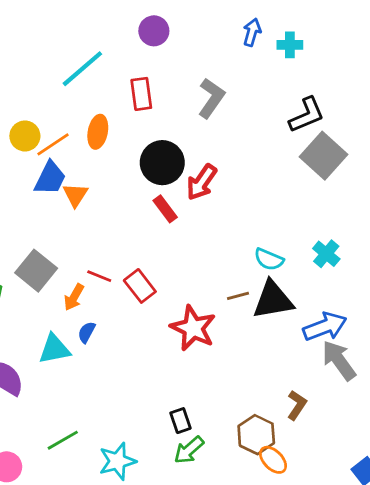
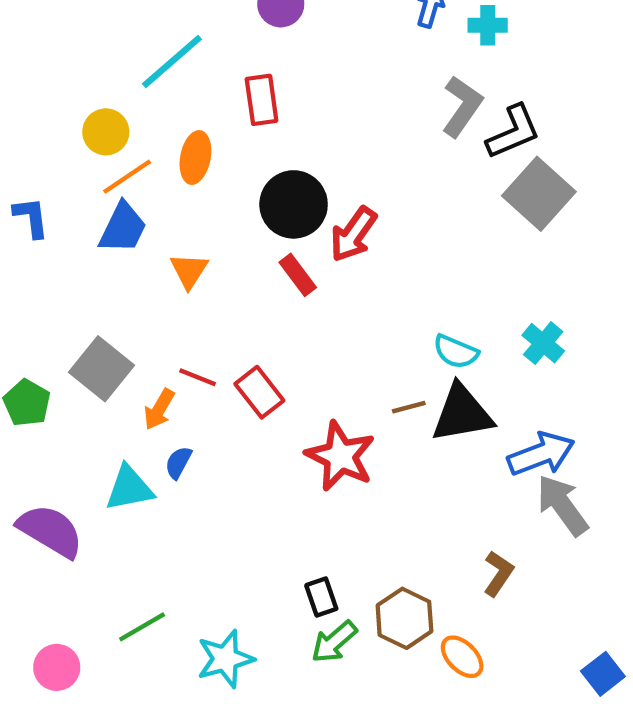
gray L-shape: (211, 98) -> (462, 106), moved
yellow circle: (25, 136) -> (106, 132), moved
orange triangle: (75, 195) -> (189, 271), moved
brown hexagon: (256, 435) -> (404, 618), moved

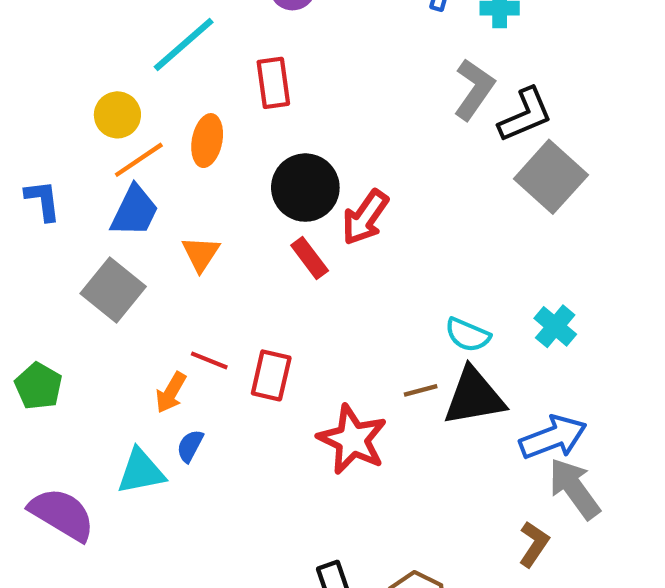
gray square: (102, 369) -> (113, 290), moved
red rectangle: (259, 392) -> (271, 375), turned 51
brown L-shape: (498, 574) -> (534, 544), moved

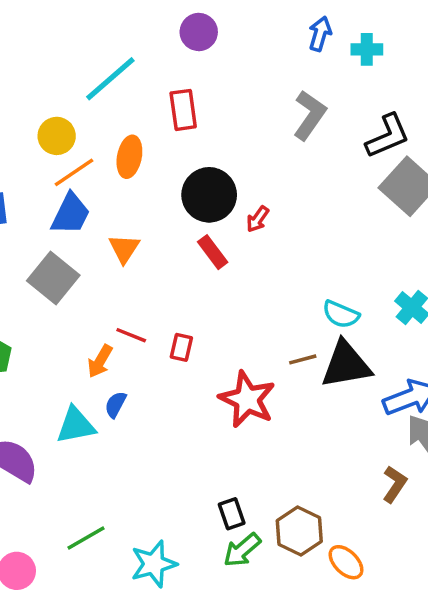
gray L-shape: (474, 89) -> (310, 115), moved
red arrow: (365, 217) -> (258, 219), size x0.6
red rectangle: (271, 375) -> (181, 347), size x0.7

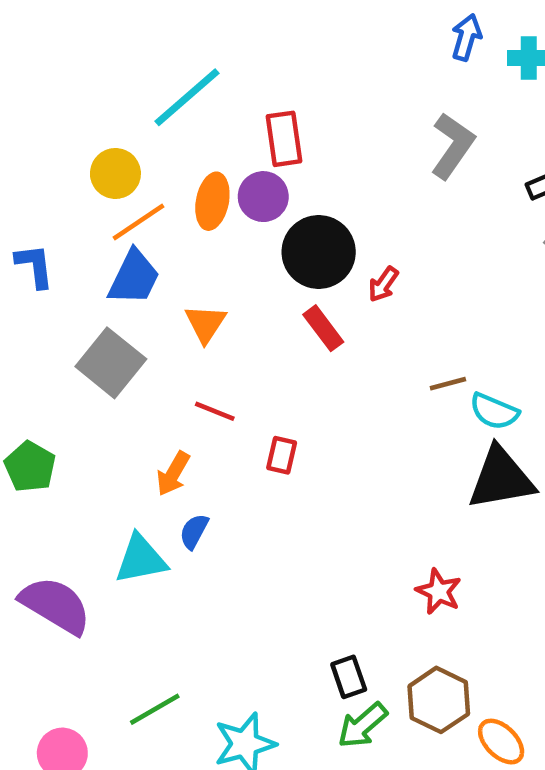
purple circle: (199, 32) -> (263, 197), moved
red line: (131, 335) -> (215, 411), moved
brown line: (303, 359) -> (448, 384), moved
red star: (247, 399) -> (439, 591), moved, size x0.6

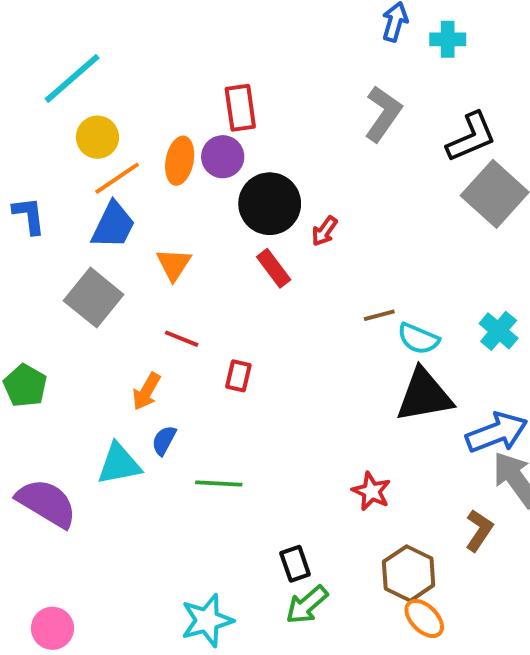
cyan line: (187, 97) -> (72, 78), moved
brown hexagon: (439, 700) -> (409, 573), moved
green line: (155, 709) -> (219, 483), moved, turned 33

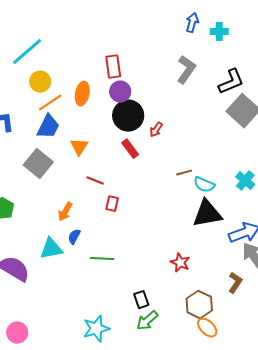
purple circle: (223, 157) -> (120, 92), moved
red line: (182, 339) -> (95, 181), moved

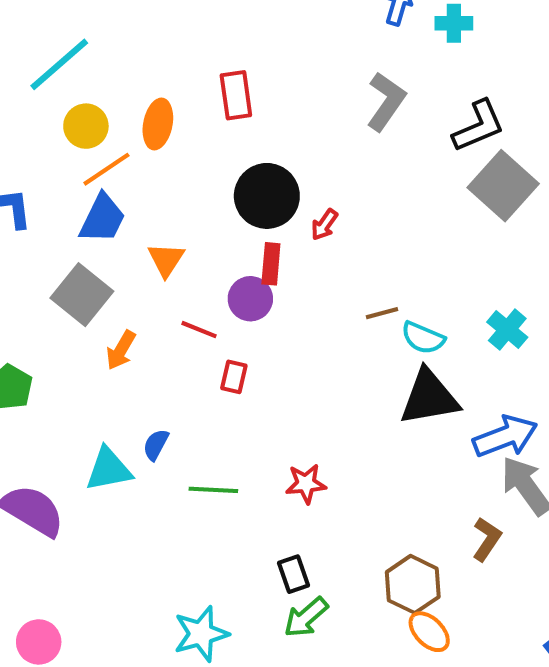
purple circle: (120, 92) -> (250, 299), moved
orange ellipse: (82, 94) -> (158, 124), moved
red rectangle: (130, 149) -> (271, 264), turned 42
orange arrow: (65, 212) -> (121, 350), moved
red star: (180, 263) -> (306, 484), moved, turned -30

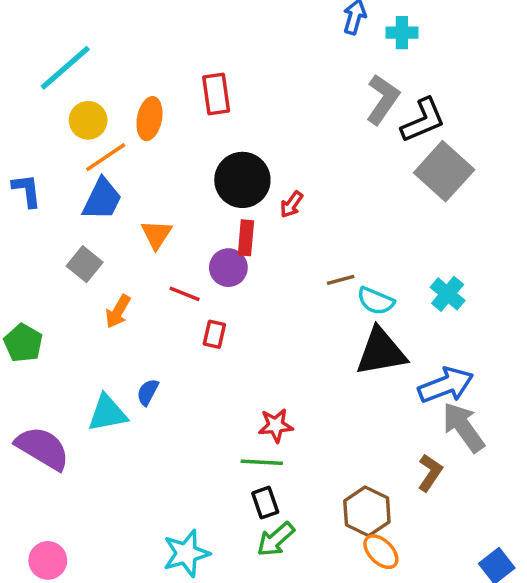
gray L-shape: (386, 101) -> (383, 99), moved
gray square: (82, 295) -> (85, 264), size x0.7
green line: (213, 490) -> (262, 462), moved

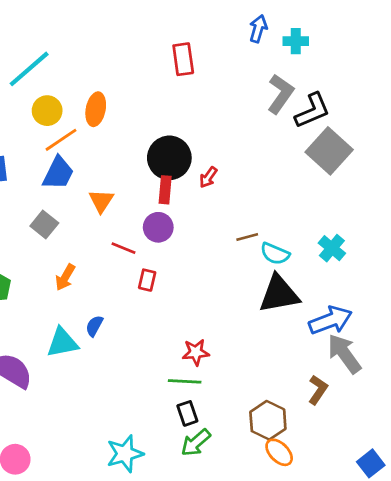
red rectangle: (216, 94) -> (183, 59), moved
red rectangle: (246, 238) -> (165, 190), moved
orange arrow: (118, 311) -> (65, 277), moved

